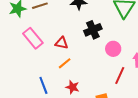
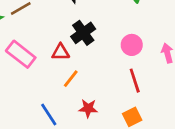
black cross: (93, 30) -> (83, 33), moved
red line: (120, 76) -> (135, 81), moved, turned -30

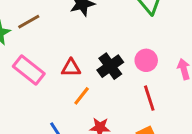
black cross: (83, 33) -> (110, 66), moved

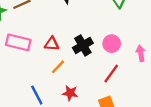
pink rectangle: (29, 70) -> (18, 42), turned -30
red line: (149, 98) -> (111, 74), turned 48

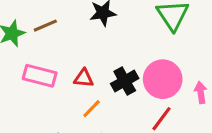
pink circle: (112, 44) -> (163, 79), size x1.6

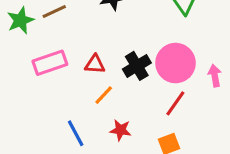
pink rectangle: (40, 76) -> (50, 63), turned -32

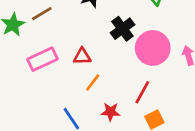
black cross: (137, 66) -> (122, 29), moved
red line: (175, 103) -> (142, 92), moved

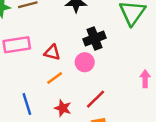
pink circle: (153, 48) -> (85, 62), moved, size x0.6

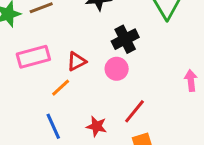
red triangle: (52, 52) -> (77, 61), turned -35
orange line: (55, 78) -> (61, 88), moved

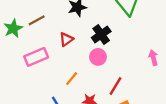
red triangle: (77, 61) -> (66, 39), moved
orange line: (61, 88) -> (72, 79), moved

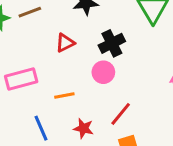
pink rectangle: (36, 57) -> (21, 79), moved
orange line: (72, 79) -> (64, 95), turned 32

